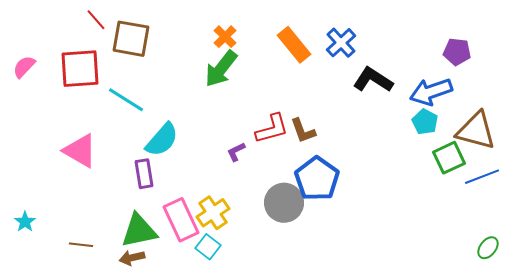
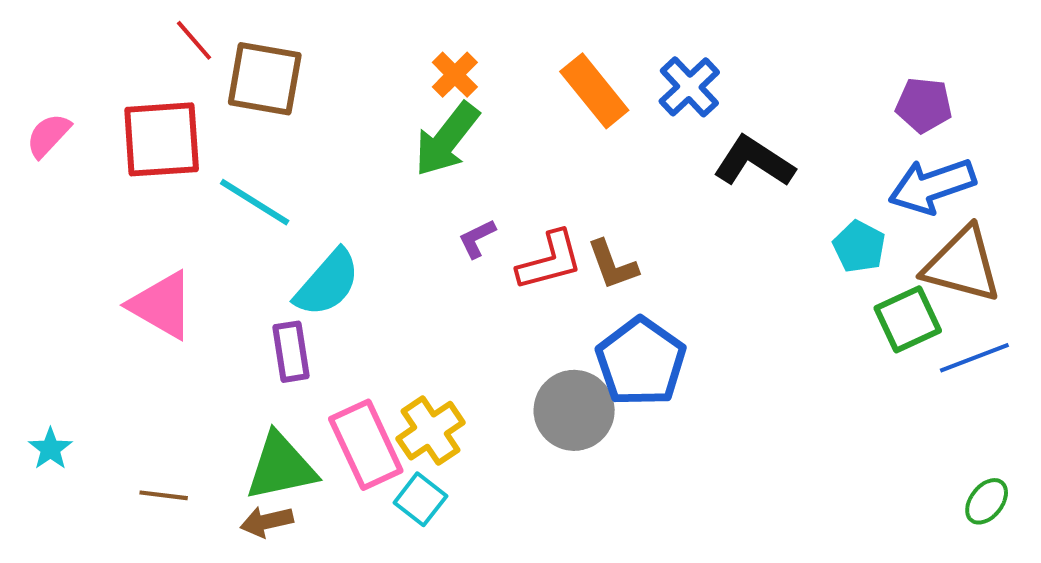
blue arrow: (431, 92) -> (932, 186), moved
purple L-shape: (236, 152) -> (477, 238), moved

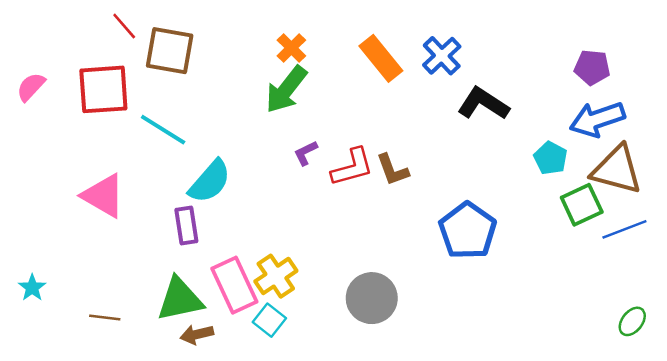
blue pentagon: (641, 362) -> (468, 231), moved
gray circle: (574, 410) -> (372, 298), moved
brown arrow: (267, 522) -> (197, 334), moved

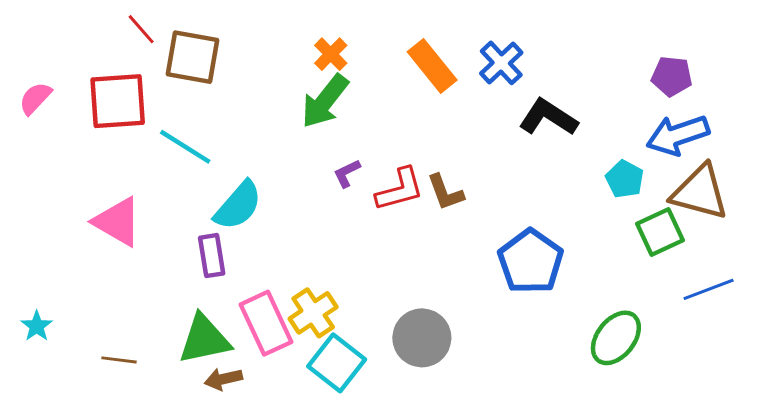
blue line: (624, 229) -> (709, 289), moved
cyan square: (269, 320) -> (337, 363), moved, size x1.5
green ellipse: (632, 321) -> (616, 338), moved, size x1.6

